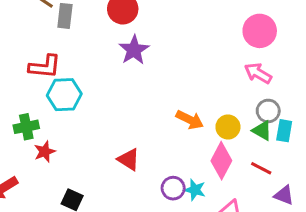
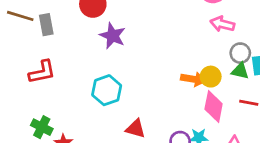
cyan hexagon: (64, 95) -> (107, 90), moved
orange arrow: (190, 120) -> (193, 79), moved
green cross: (26, 127) -> (42, 127), turned -35

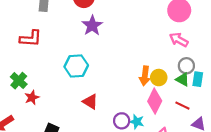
orange arrow: (193, 79) -> (145, 76), turned 72

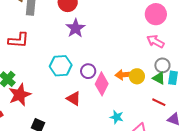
orange arrow: (145, 76) -> (124, 75), turned 78
red star: (32, 97) -> (20, 95), size x1.6
pink diamond: (155, 101) -> (102, 84), moved
purple circle: (122, 121) -> (88, 71), moved

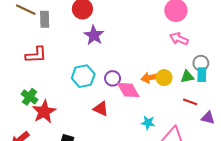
gray circle: (162, 65) -> (201, 63), moved
green triangle: (159, 78) -> (187, 77), turned -32
pink diamond: (102, 84) -> (128, 90), turned -50

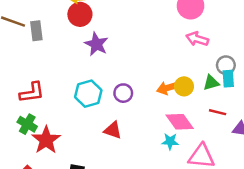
red L-shape: (36, 55) -> (32, 92), moved
pink diamond: (128, 90) -> (180, 122), moved

